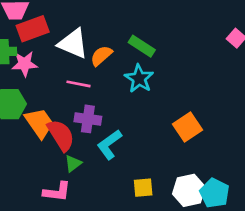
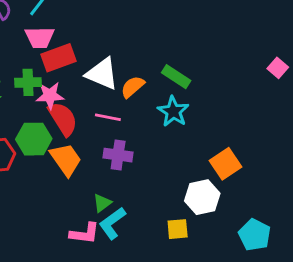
red semicircle: (61, 135) -> (63, 119), moved
cyan L-shape: (109, 145) -> (112, 223), moved
white hexagon: (189, 190) -> (202, 197), moved

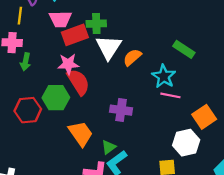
white triangle: (102, 74) -> (109, 47), turned 40
green rectangle: (176, 77) -> (184, 49), moved
green cross: (28, 82) -> (96, 24), moved
pink line: (108, 117) -> (170, 95), moved
orange trapezoid: (66, 159) -> (81, 134), moved

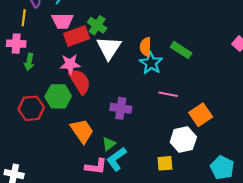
green cross: (96, 24) -> (97, 25), turned 36
orange semicircle: (132, 57) -> (146, 47), moved, turned -48
cyan star: (164, 76) -> (151, 63), moved

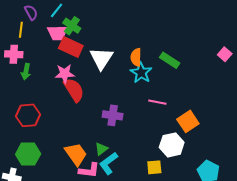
green cross: (97, 25) -> (72, 26), moved
red rectangle: (77, 36) -> (71, 47), turned 45
green hexagon: (58, 96) -> (28, 154), moved
orange trapezoid: (82, 131) -> (76, 154), moved

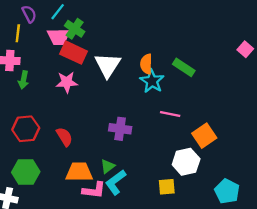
pink square: (225, 54) -> (245, 49), moved
red semicircle: (74, 90) -> (64, 137), moved, size x0.7
orange trapezoid: (76, 154) -> (79, 172), turned -55

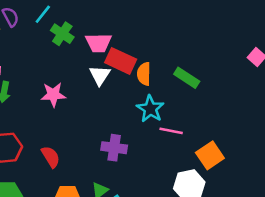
pink trapezoid: (59, 37) -> (99, 43), moved
red rectangle: (73, 53) -> (121, 61), moved
white triangle: (108, 65) -> (100, 75), size x0.7
cyan star: (152, 81) -> (150, 109), moved

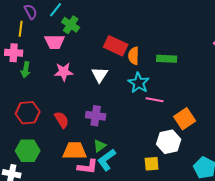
pink trapezoid: (99, 43) -> (55, 42), moved
white triangle: (100, 75) -> (100, 75), moved
green rectangle: (187, 78) -> (167, 59), turned -30
purple cross: (114, 148) -> (96, 116), moved

